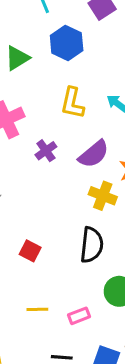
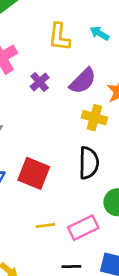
red square: (30, 251) -> (34, 173), size x1.6
pink rectangle: (79, 316) -> (83, 228), size x1.5

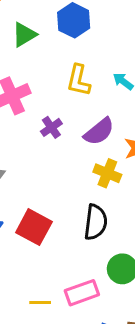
yellow line: (45, 225) -> (40, 303), moved

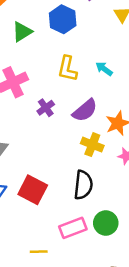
pink rectangle: (82, 293) -> (73, 228), moved

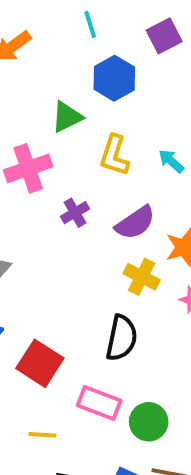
green triangle: (22, 32) -> (67, 117), moved
red square: (33, 190) -> (40, 363), moved
green circle: (106, 223) -> (149, 422), moved
pink rectangle: (73, 228) -> (99, 403), turned 36

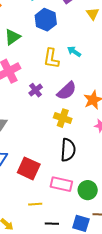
green triangle: (67, 117) -> (12, 37), moved
cyan arrow: (171, 161) -> (74, 52), moved
yellow cross: (142, 277) -> (63, 118), moved

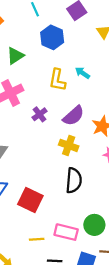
pink rectangle: (61, 184) -> (66, 232), moved

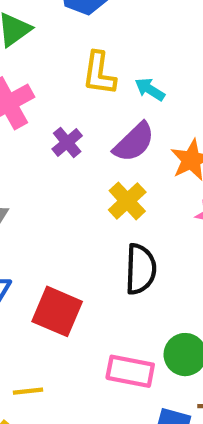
cyan arrow: (82, 73) -> (150, 89), moved
yellow cross: (69, 145) -> (127, 201), turned 30
yellow line: (37, 239) -> (28, 391), moved

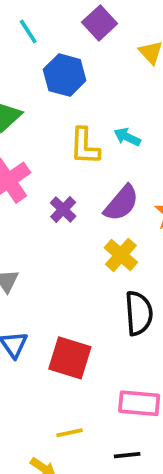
cyan arrow: (150, 89) -> (127, 137), moved
yellow line: (28, 391) -> (69, 433), moved

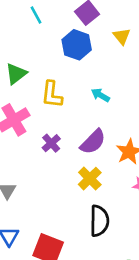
blue hexagon: (65, 75) -> (77, 45), moved
yellow L-shape: (85, 146) -> (52, 94), moved

